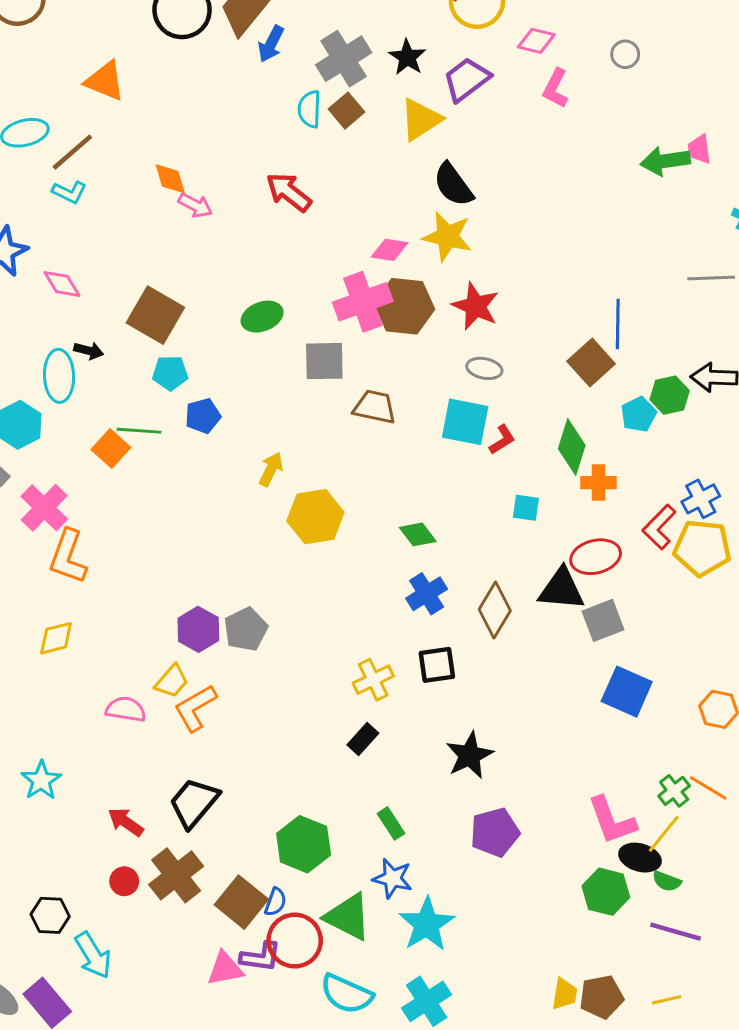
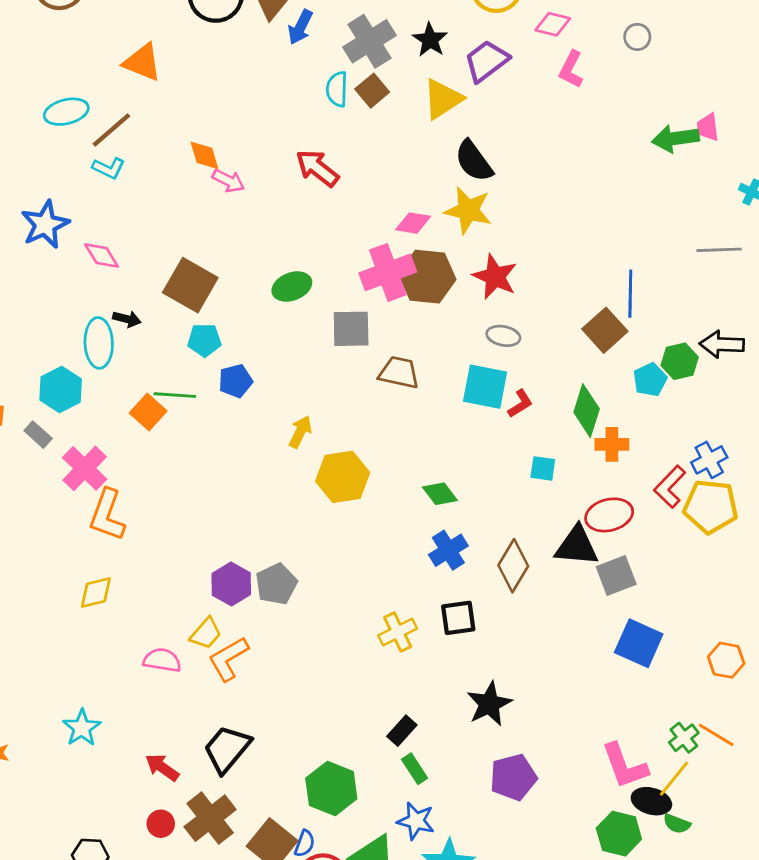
black rectangle: (363, 739) -> (402, 731), moved

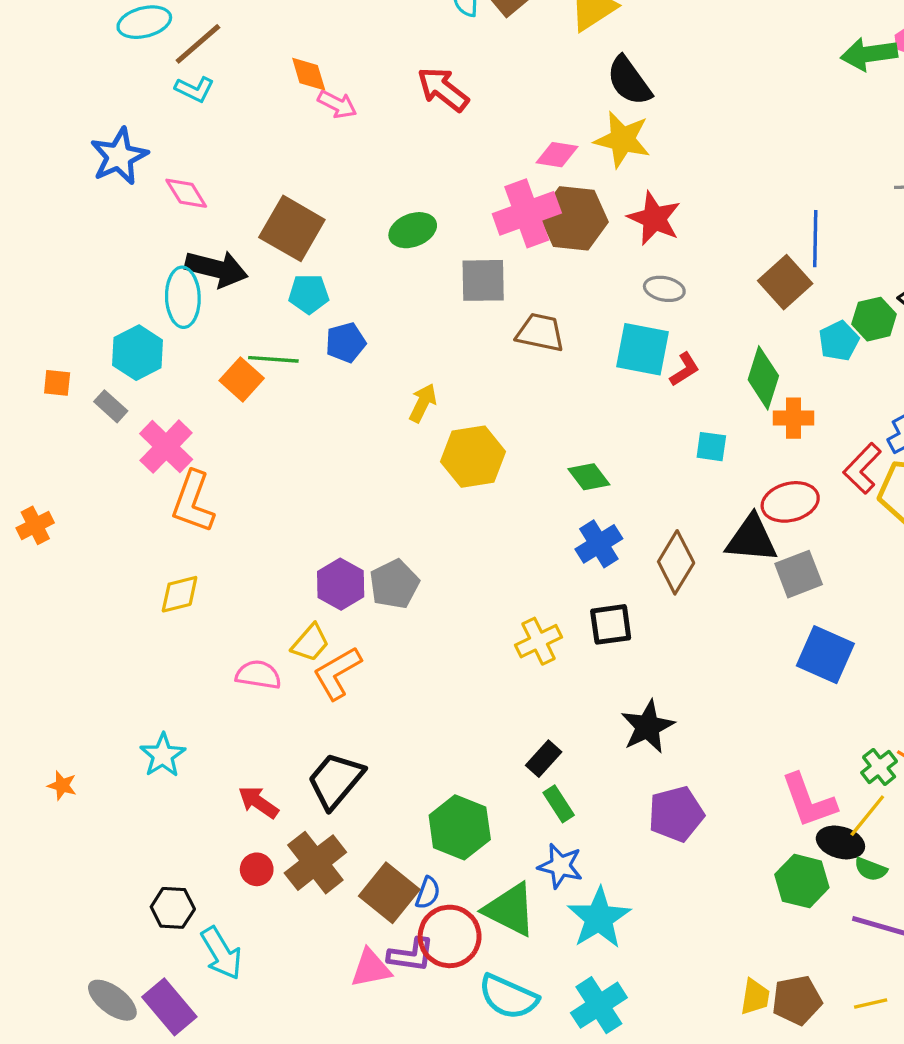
black arrow: (127, 319) -> (216, 269), size x1.8

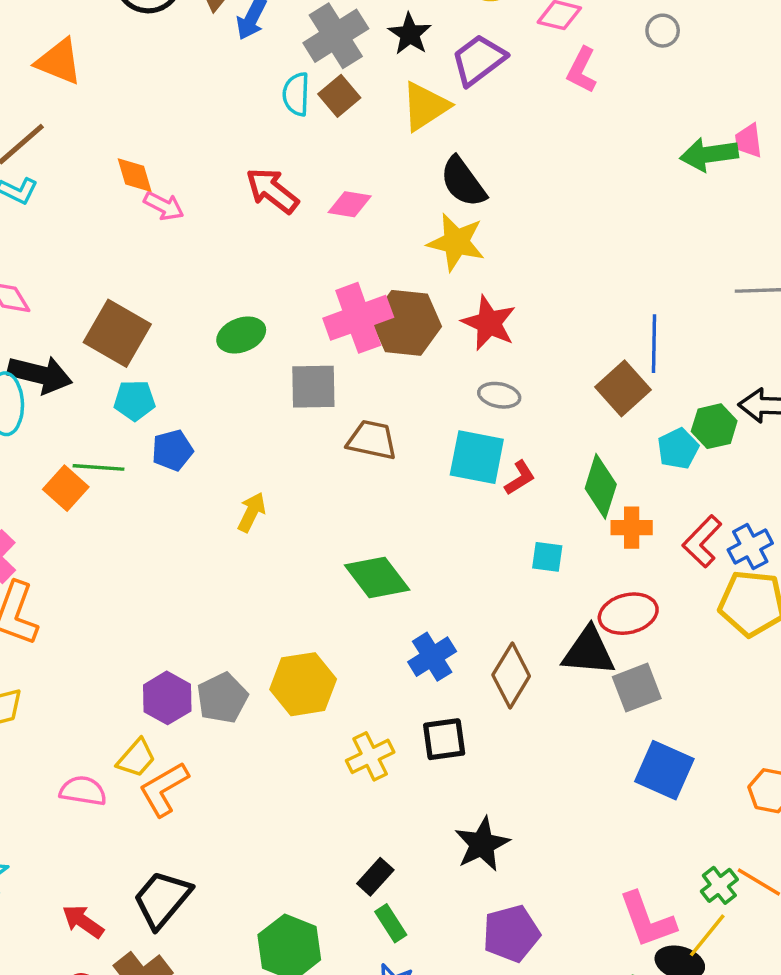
pink diamond: (557, 155) -> (350, 204), moved
yellow hexagon: (473, 457) -> (303, 684), moved
red L-shape: (862, 468) -> (702, 541), moved
green diamond: (589, 477) -> (377, 578), moved, size x1.5

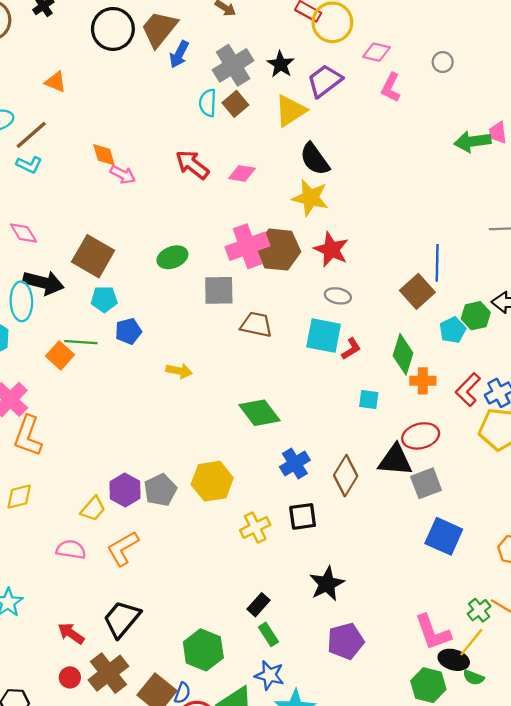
orange triangle: (59, 62) -> (56, 82), size x0.7
yellow arrow: (252, 512) -> (179, 371), turned 75
yellow trapezoid: (136, 758) -> (93, 509), moved

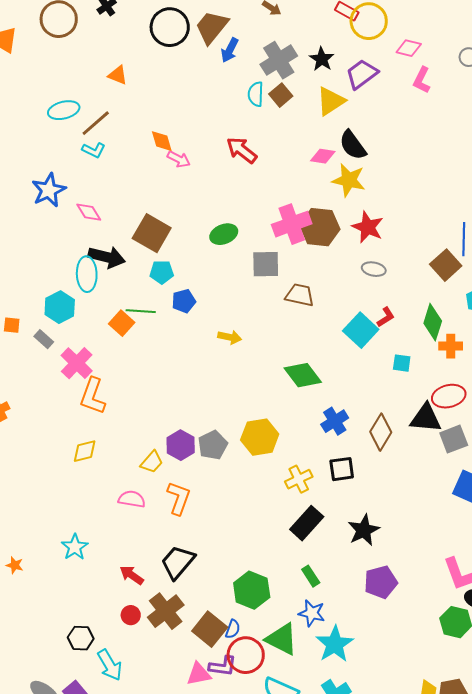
pink diamond: (242, 173) -> (323, 156), moved
cyan square: (324, 336) -> (361, 330), moved, turned 32
orange L-shape: (123, 548) -> (179, 498), turned 140
black rectangle: (258, 605) -> (307, 523), moved, size x1.6

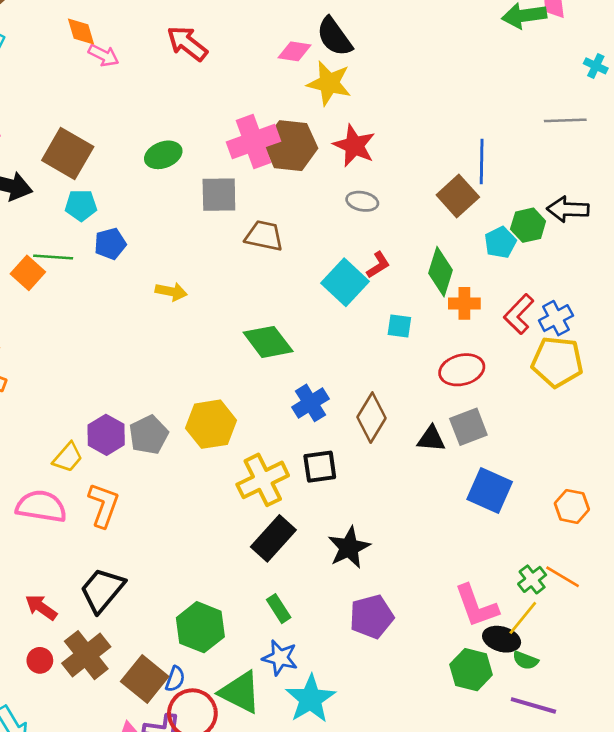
black triangle: (426, 418) -> (431, 439), moved, size x0.7
yellow cross: (299, 479) -> (263, 480), size x1.4
pink semicircle: (132, 499) -> (41, 506), size x1.4

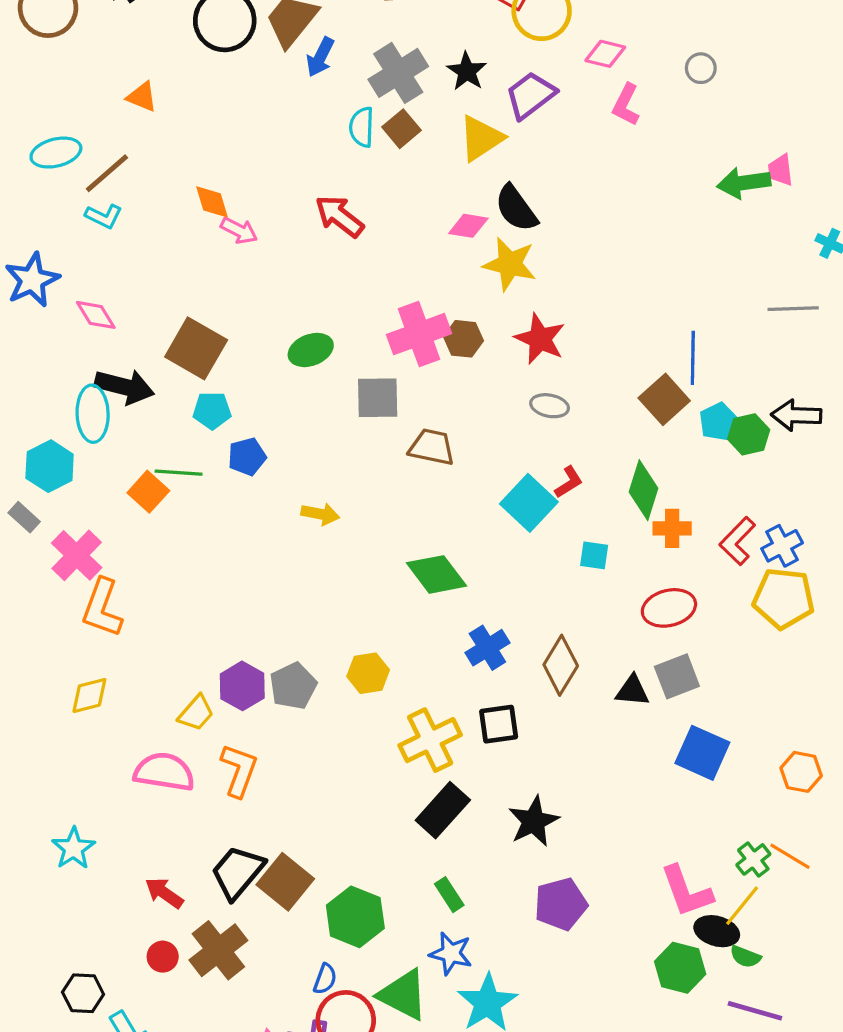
brown hexagon: (291, 146) -> (464, 339), size x0.6
cyan pentagon: (500, 242) -> (718, 422), moved
yellow hexagon: (211, 424) -> (368, 673), size x0.7
brown square: (145, 679) -> (285, 882), moved

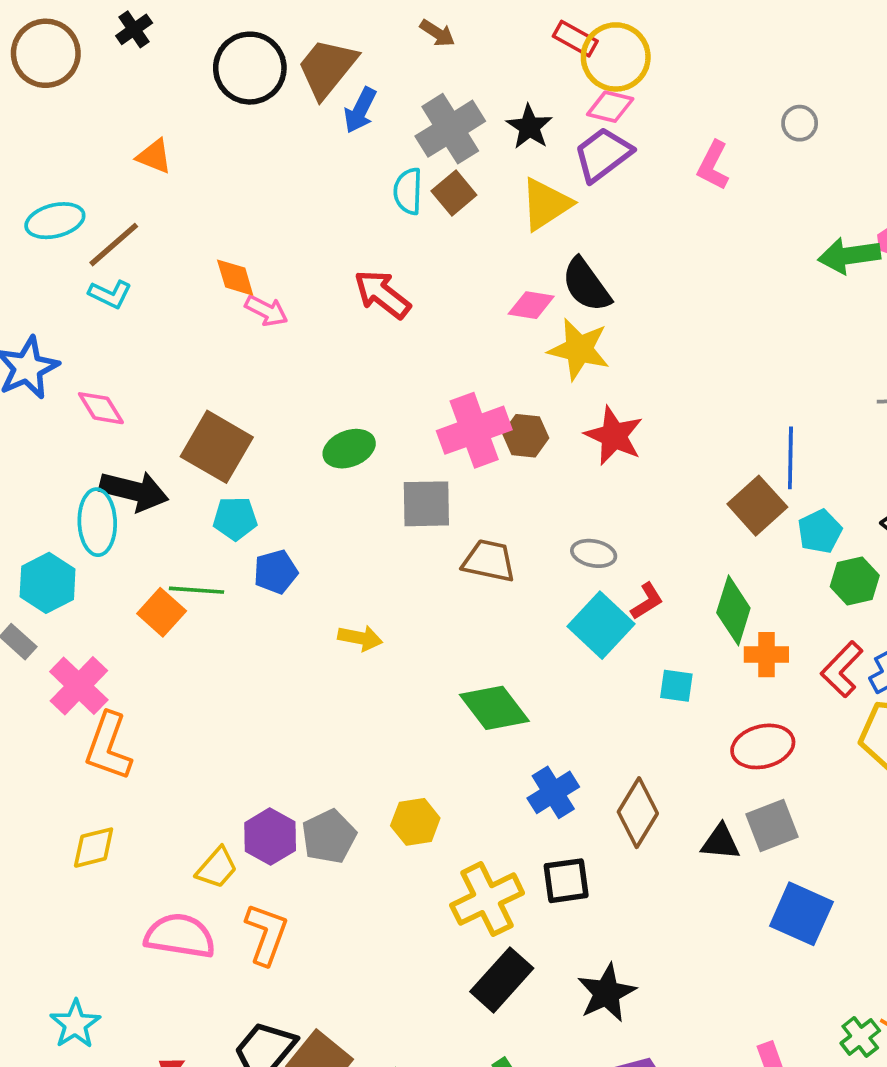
pink diamond: (605, 54) -> (610, 107), moved
gray ellipse: (550, 406) -> (594, 553), moved
green hexagon: (749, 434) -> (855, 581), moved

